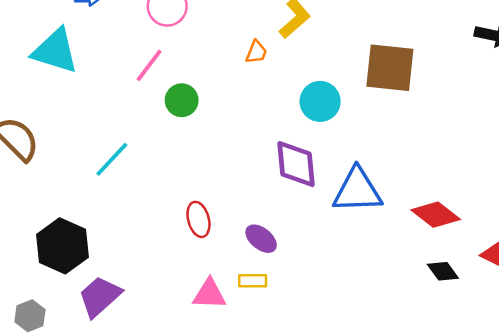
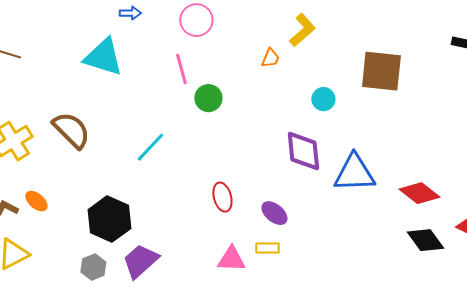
pink line: (149, 65) -> (181, 69), turned -52
cyan circle: (320, 101) -> (323, 99), size x0.7
black diamond: (443, 271) -> (425, 240), size x1.4
gray hexagon: (30, 316) -> (93, 267), moved

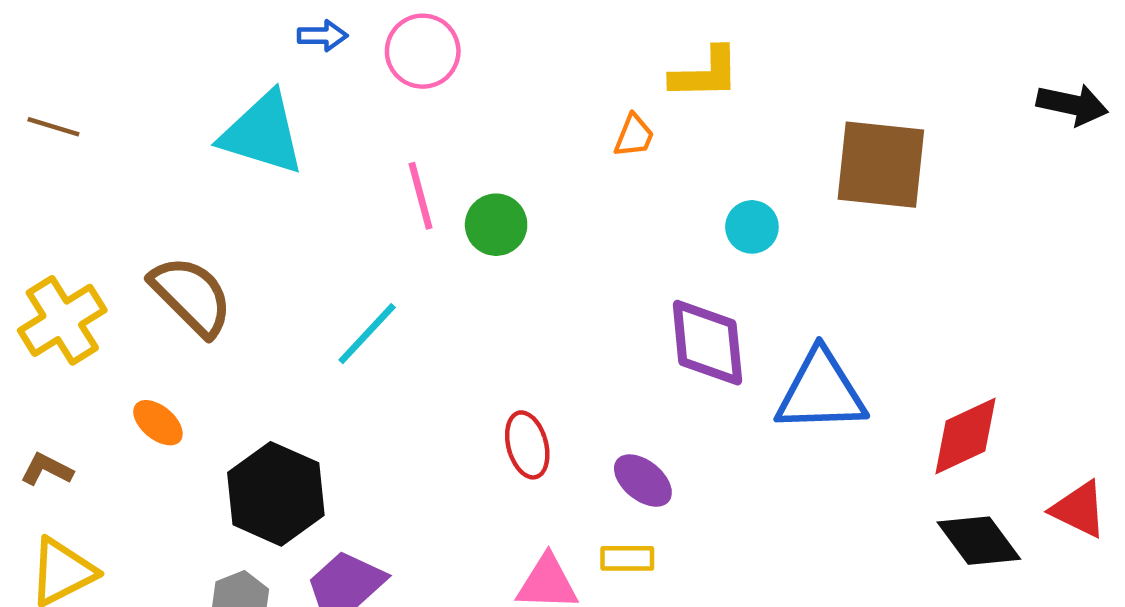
pink circle: (196, 20) -> (423, 51), moved
yellow L-shape: (302, 30) -> (705, 73), turned 40
pink line: (181, 69) -> (420, 196), moved
red diamond: (419, 193) -> (965, 436), turned -63
orange ellipse: (36, 201) -> (158, 423), moved

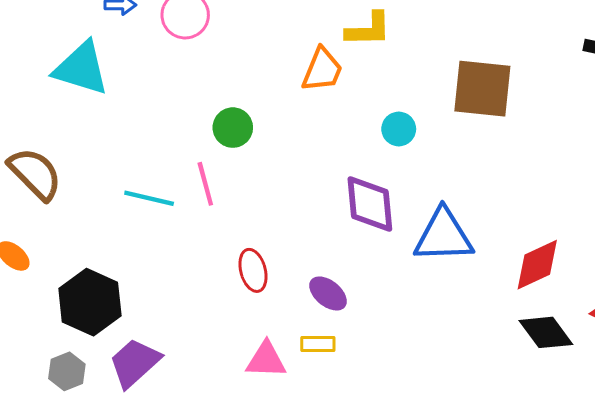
orange trapezoid: (634, 136) -> (322, 70), size x1.6
pink line: (420, 196) -> (205, 184), moved
cyan line: (367, 334) -> (149, 198), turned 60

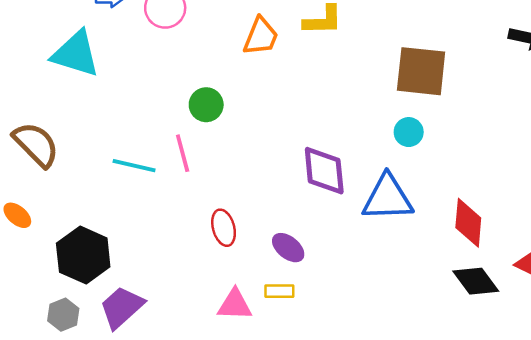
orange trapezoid: (322, 70) -> (261, 36), moved
cyan circle: (399, 129) -> (409, 132), moved
red diamond: (537, 265) -> (468, 223), turned -60

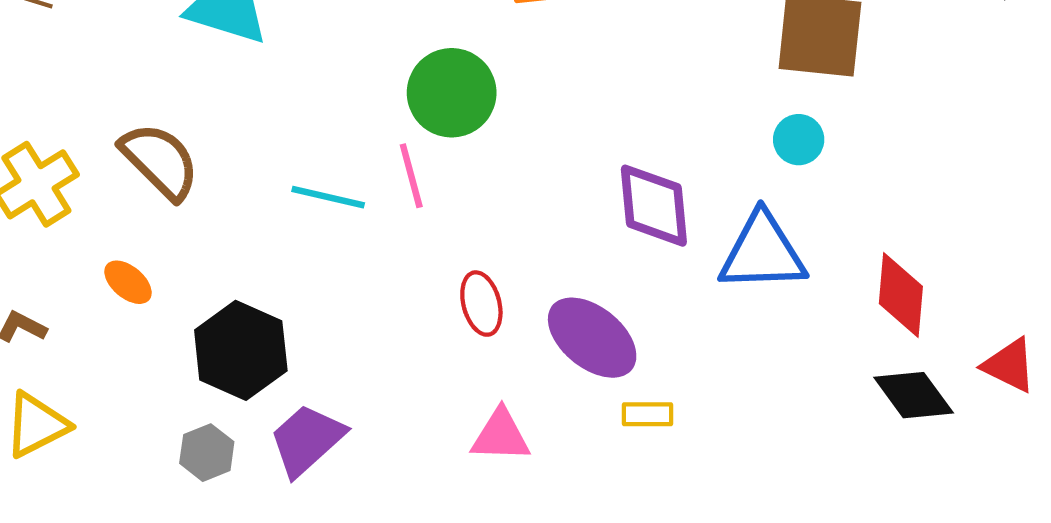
green circle: (206, 105) -> (452, 93), size x1.5
purple ellipse: (288, 248) -> (592, 338), size x1.6
yellow rectangle: (279, 291) -> (647, 414), moved

